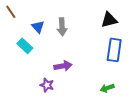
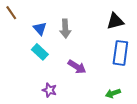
cyan rectangle: (25, 46) -> (40, 52), moved
purple arrow: (63, 66) -> (77, 67), moved, turned 42

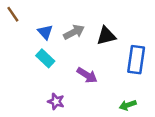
black triangle: (115, 21) -> (106, 36), moved
gray arrow: (65, 29) -> (74, 32), turned -114

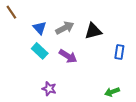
blue rectangle: (136, 60) -> (119, 52), size x0.6
purple arrow: (87, 75) -> (68, 56), moved

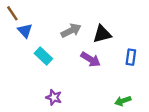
blue triangle: (40, 28) -> (25, 31), moved
purple arrow: (68, 56) -> (91, 59), moved

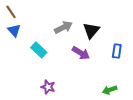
blue triangle: (25, 31) -> (14, 30), moved
black triangle: (102, 34) -> (91, 30), turned -36

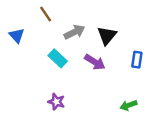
brown line: (11, 12) -> (46, 14), moved
cyan rectangle: (39, 50) -> (58, 58), moved

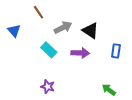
black triangle: (107, 36) -> (90, 31), turned -36
purple arrow: (95, 62) -> (80, 53), turned -30
green arrow: (128, 105) -> (109, 90), turned 56

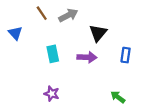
gray arrow: (63, 28) -> (68, 15), moved
black triangle: (90, 31) -> (98, 33), turned 36
cyan rectangle: (49, 50) -> (53, 54), turned 35

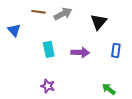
brown line: (42, 13) -> (39, 12), turned -48
black triangle: (98, 33) -> (99, 22), moved

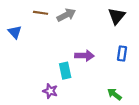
black triangle: (99, 22) -> (117, 16), moved
cyan rectangle: (49, 49) -> (65, 71), moved

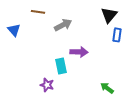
gray arrow: (66, 15) -> (63, 25), moved
blue rectangle: (122, 54) -> (117, 35), moved

